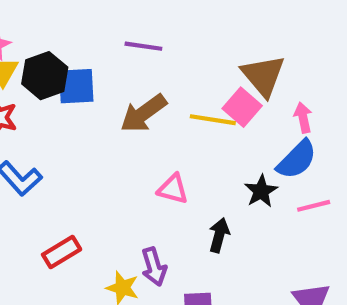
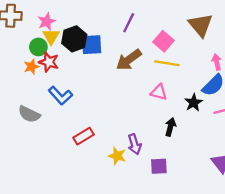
purple line: (143, 46) -> (129, 23), turned -72
brown triangle: (263, 76) -> (201, 25), moved
pink square: (242, 107) -> (163, 41), moved
pink triangle: (173, 189) -> (159, 92), moved

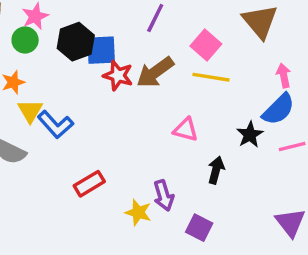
yellow triangle: (51, 37) -> (30, 111), moved
green circle: (38, 47) -> (25, 40), moved
red star: (49, 62) -> (118, 75), moved
pink triangle: (159, 92) -> (186, 130), moved
purple square: (159, 166) -> (199, 228), turned 30

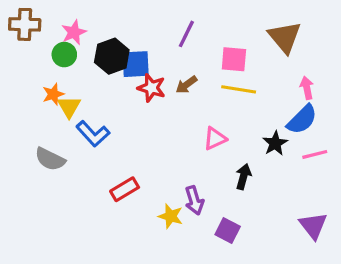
pink square: (206, 45) -> (234, 59), turned -36
brown arrow: (155, 72) -> (186, 85), size x0.6
yellow triangle: (30, 111) -> (69, 107), moved
pink triangle: (186, 130) -> (215, 139), turned -40

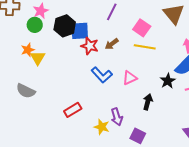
pink square: (234, 59) -> (142, 28), turned 30
blue L-shape: (93, 134) -> (102, 75), moved

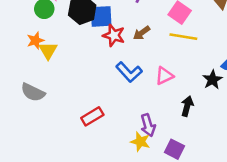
yellow star: (102, 127) -> (140, 142), moved

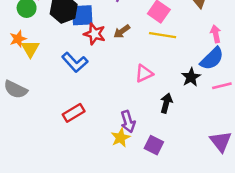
blue L-shape: (129, 72) -> (75, 62), moved
yellow star: (140, 142) -> (121, 138), turned 30

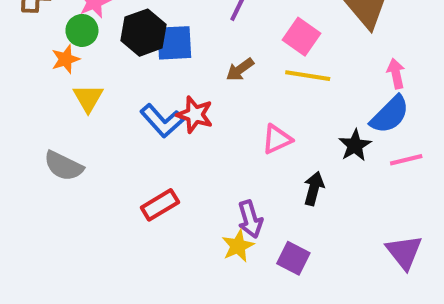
red star: (95, 34) -> (195, 115), moved
orange star: (18, 39) -> (66, 59), moved

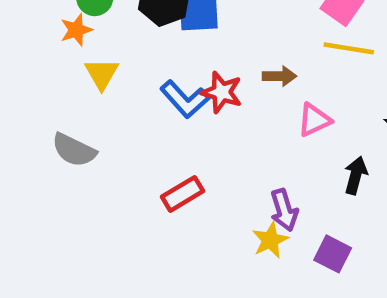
brown arrow: (240, 69) -> (279, 76), moved, turned -144

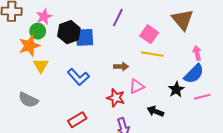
orange star: (76, 30) -> (29, 46), size x1.5
red star: (222, 92) -> (116, 98), moved
black arrow: (356, 175) -> (155, 111), turned -84

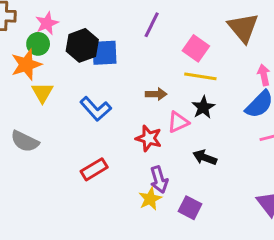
black star: (176, 89) -> (203, 107), moved

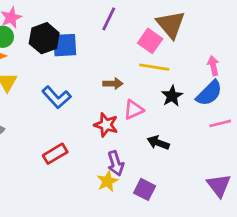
brown triangle: (243, 28) -> (171, 24), moved
black star: (203, 107) -> (172, 96), moved

